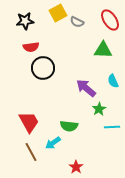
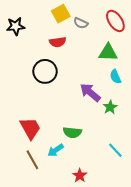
black star: (25, 21) -> (16, 26), moved
red semicircle: (31, 47) -> (58, 42), moved
cyan semicircle: (113, 81) -> (115, 77), moved
green star: (99, 109) -> (110, 107), moved
cyan line: (112, 127) -> (115, 150), moved, turned 49

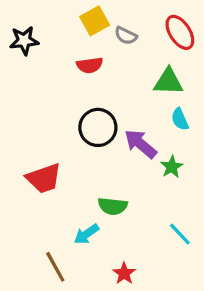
black circle: (45, 71) -> (98, 127), moved
red trapezoid: (30, 128) -> (44, 178), moved, turned 100
brown line: (32, 160) -> (55, 267), moved

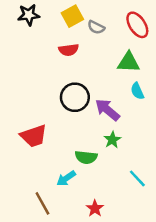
black star: (24, 41) -> (29, 15), moved
green star: (172, 167) -> (112, 140), moved

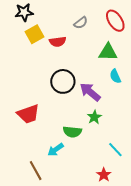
yellow square: (72, 16) -> (35, 34), moved
gray semicircle: (96, 27) -> (81, 23), turned -64
red star: (95, 208) -> (104, 175), moved

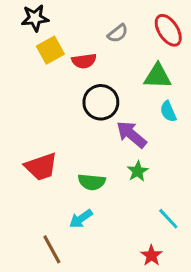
black circle: (63, 81) -> (101, 102), moved
green semicircle: (72, 132) -> (92, 182), moved

